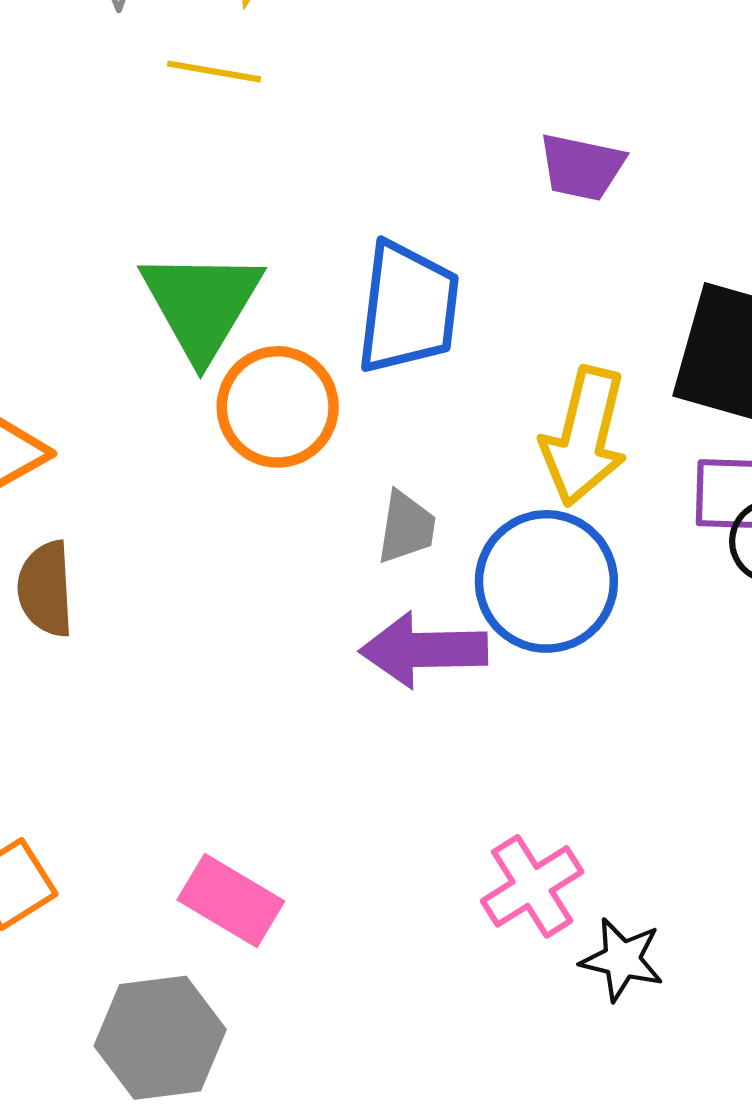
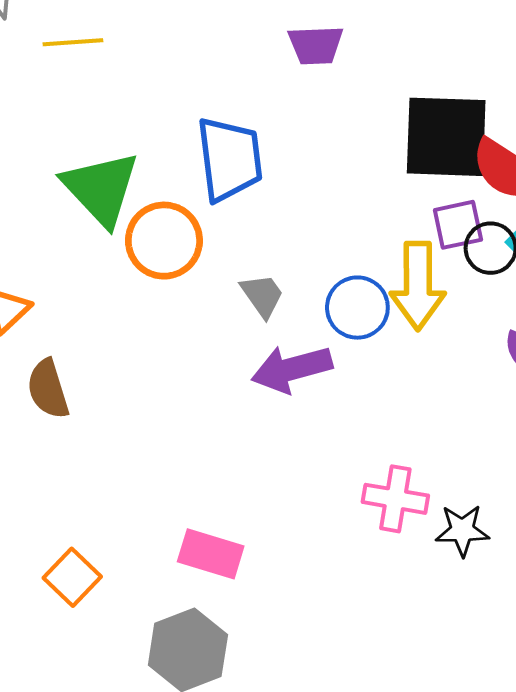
yellow arrow: (584, 436) -> (418, 286), moved
gray trapezoid: (406, 527) -> (262, 295), turned -30
blue circle: (546, 581) -> (357, 308), size x0.7
pink cross: (532, 886) -> (395, 499), turned -34

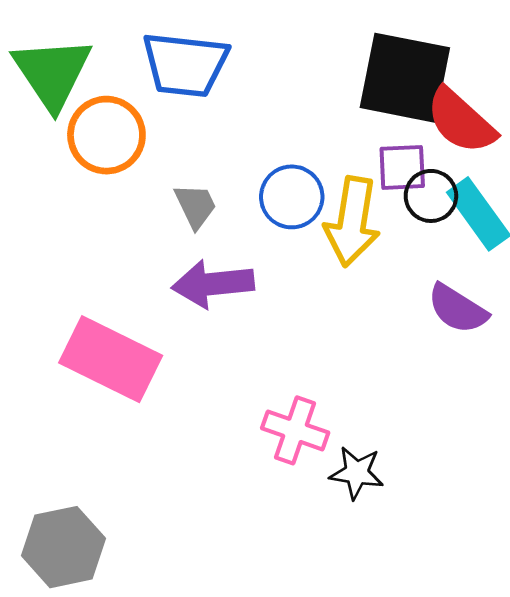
blue trapezoid: (230, 159) -> (185, 65), turned 94
blue circle: (357, 308) -> (292, 197), moved
pink rectangle: (211, 554) -> (111, 359), moved, size x1.5

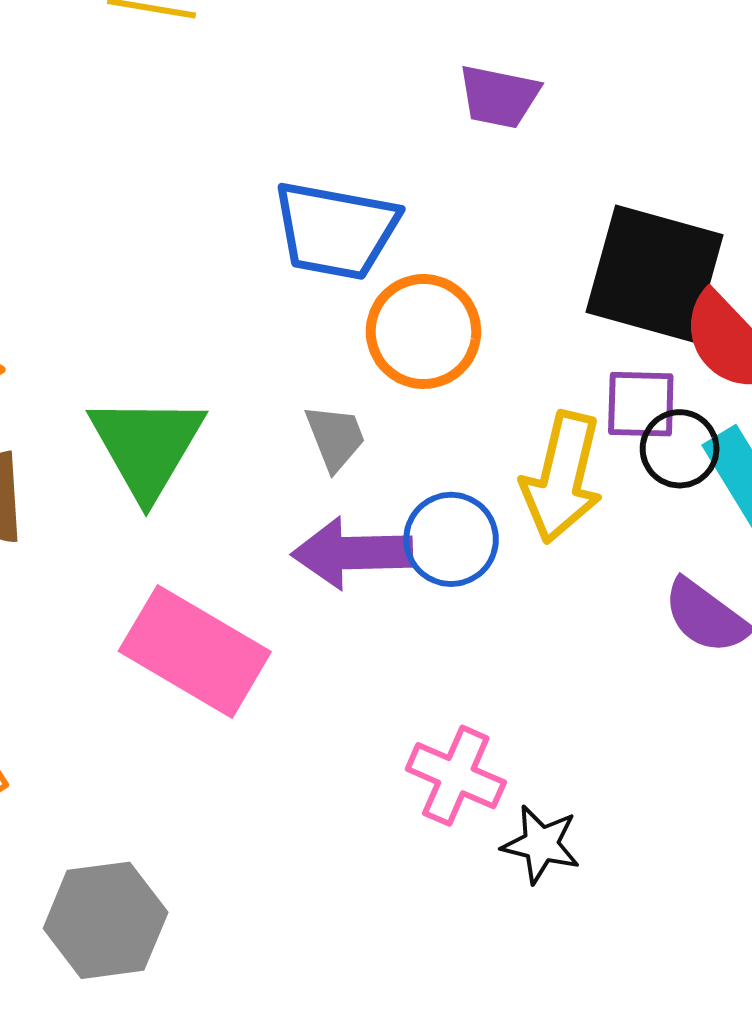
green triangle: (52, 73) -> (147, 446), moved
orange circle: (106, 135) -> (423, 331), moved
blue circle: (292, 197) -> (451, 539), moved

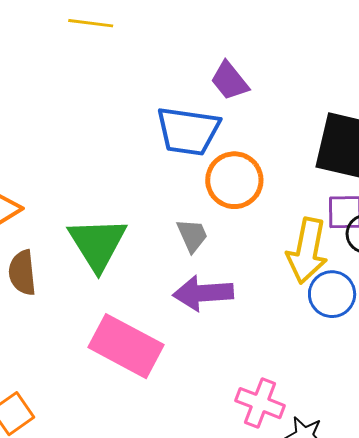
purple trapezoid: (499, 97) -> (230, 81), moved, turned 42
blue circle: (451, 539) -> (332, 294), moved

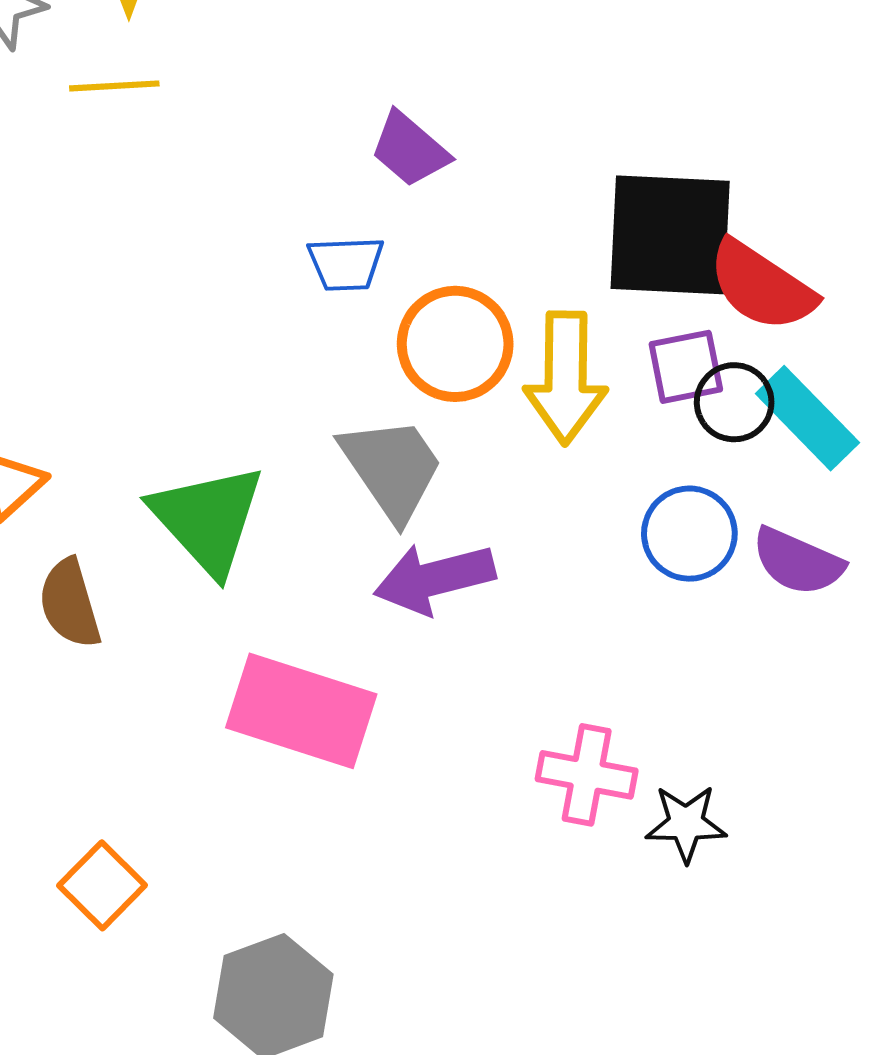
blue trapezoid: (188, 131) -> (346, 264), size x0.6
gray trapezoid: (192, 235) -> (392, 468), size x1.6
yellow arrow: (307, 251) -> (566, 378), moved

